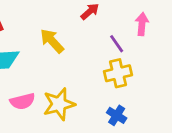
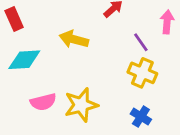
yellow arrow: (52, 41) -> (74, 39), turned -32
yellow cross: (118, 73) -> (142, 73), turned 36

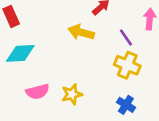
yellow arrow: (74, 39) -> (81, 32), moved
yellow star: (81, 105) -> (72, 94), size x0.7

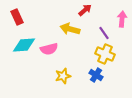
pink semicircle: (38, 92) -> (49, 49), moved
blue cross: (126, 105) -> (96, 75), moved

